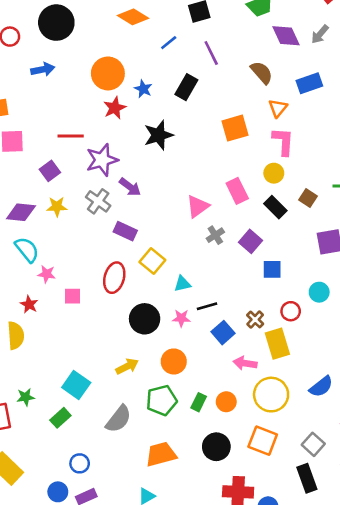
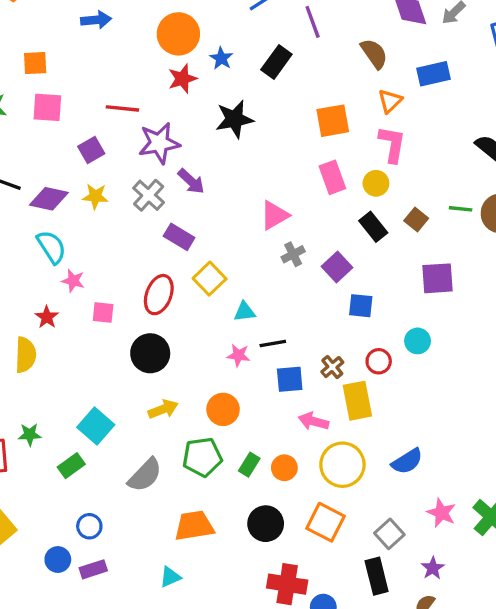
pink rectangle: (237, 191) -> (332, 177), moved
black circle: (145, 319) -> (150, 353), moved
blue square: (223, 333) -> (290, 379), turned 30

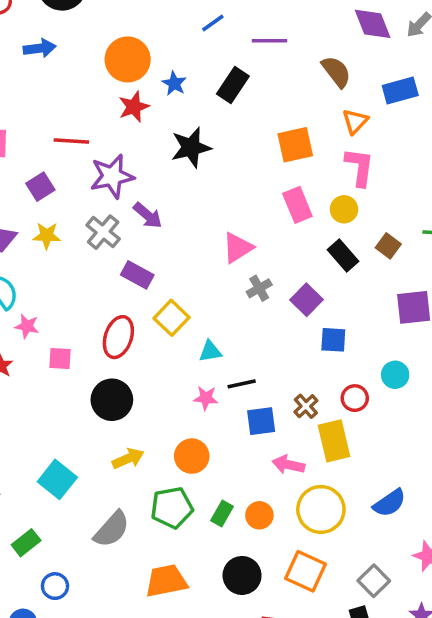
purple line: (313, 22) -> (270, 41), turned -68
green rectangle: (71, 466) -> (26, 543), moved

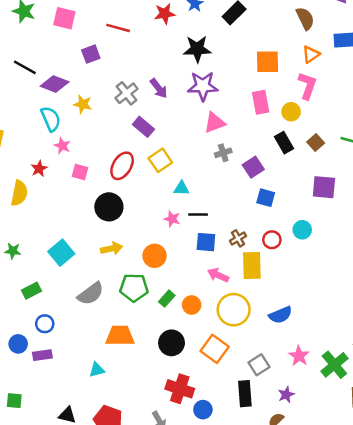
purple star: (112, 176) -> (203, 86), moved
yellow star: (47, 236) -> (83, 104), moved

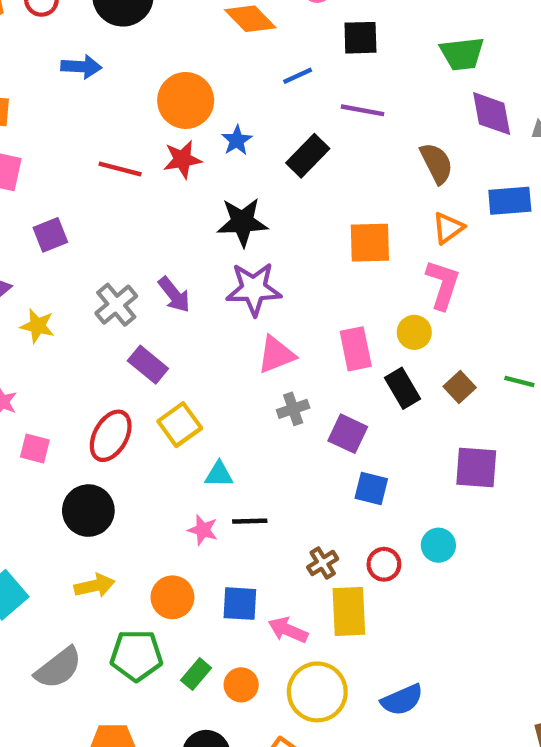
red line: (118, 28) -> (120, 169), moved
pink rectangle: (261, 102) -> (356, 349), moved
purple square: (253, 167) -> (348, 434), turned -30
blue square: (206, 242) -> (240, 604), moved

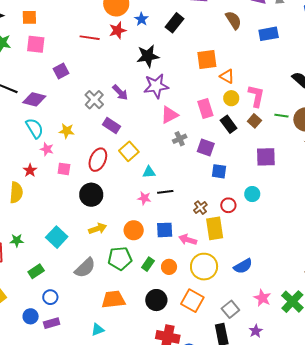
orange triangle: (448, 228) -> (227, 76), moved, turned -49
pink L-shape: (443, 285) -> (256, 96), moved
yellow star: (37, 326) -> (67, 131), moved

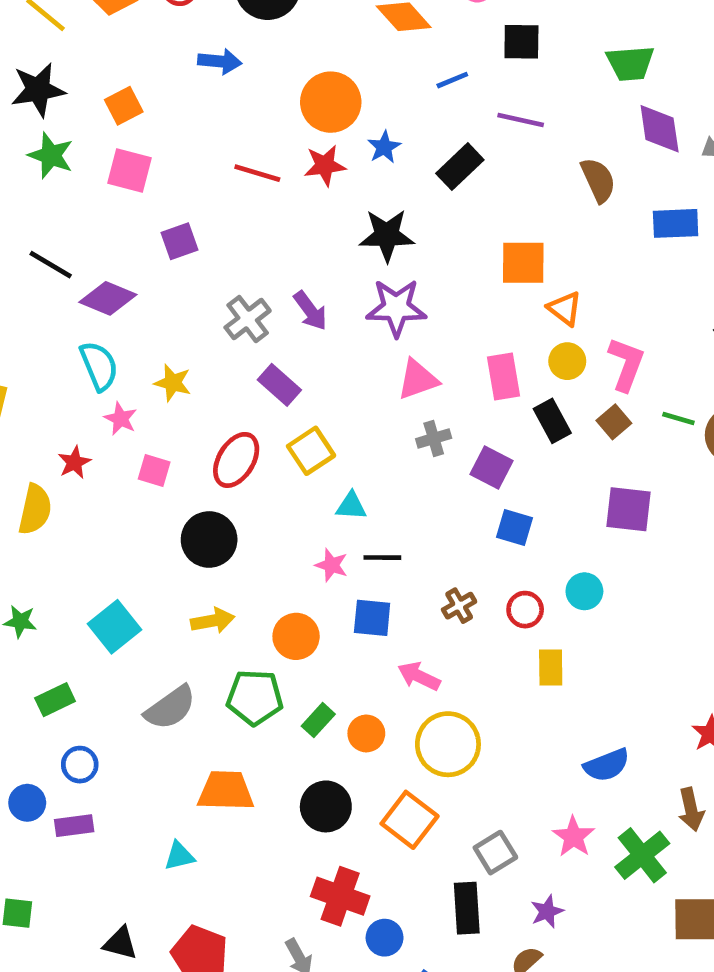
orange square: (29, 17) -> (124, 106), turned -35
yellow rectangle: (215, 228) -> (551, 668), moved, size x0.7
blue square: (165, 230) -> (372, 618), moved
blue semicircle: (243, 266) -> (607, 765), moved

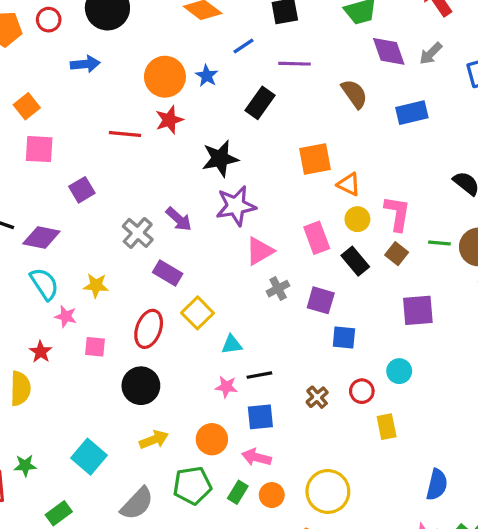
blue star: (384, 147) -> (207, 76), moved
pink arrow: (419, 676) -> (256, 457), moved
blue semicircle: (607, 765) -> (437, 485), turned -44

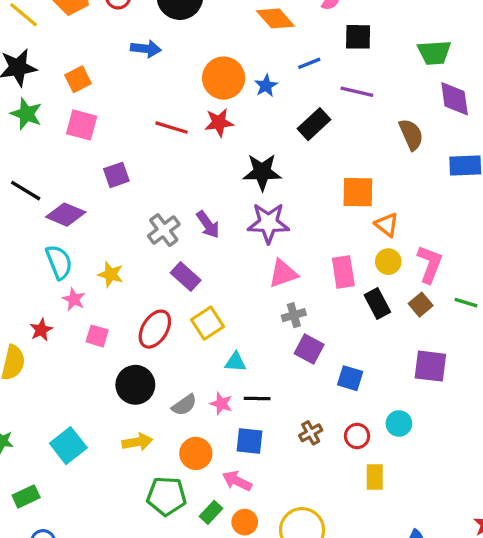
purple square: (321, 300) -> (309, 349), moved
gray semicircle: (137, 503) -> (184, 405), moved, size x0.7

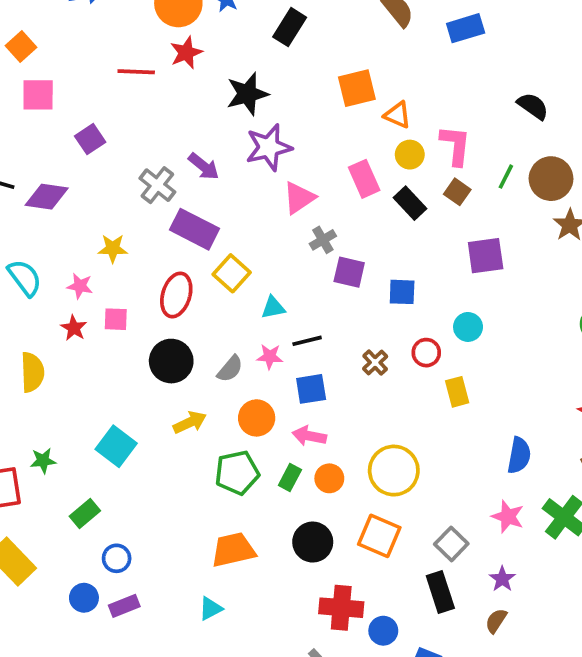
cyan semicircle: (59, 262) -> (25, 278), moved
purple rectangle: (186, 277) -> (194, 229), size x1.4
green line: (466, 303) -> (506, 177), turned -65
red star: (41, 330) -> (74, 328), moved

